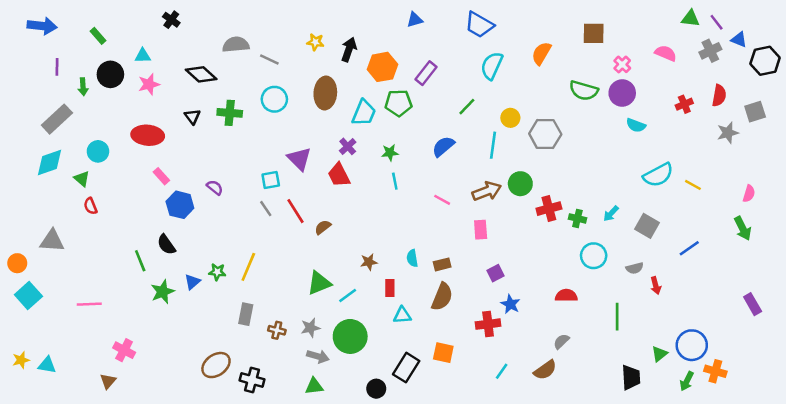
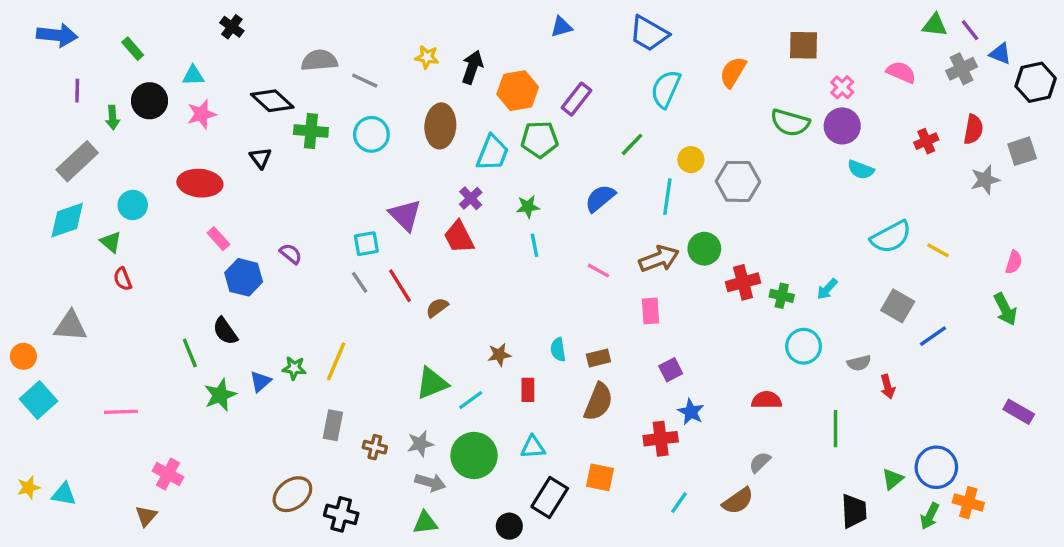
green cross: (230, 113) -> (311, 131), moved
gray square: (647, 226) -> (898, 306), moved
purple rectangle: (753, 304) -> (1019, 412), turned -30
cyan triangle: (402, 315) -> (533, 447), moved

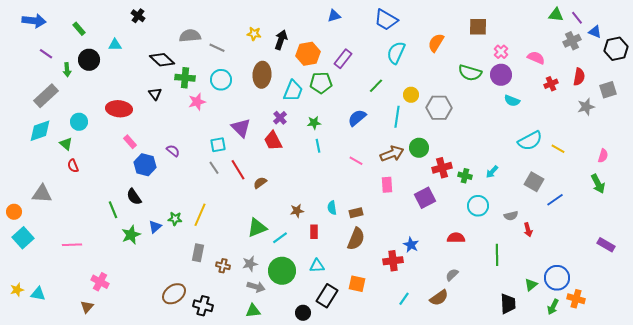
pink semicircle: (901, 72) -> (536, 58), moved
purple line: (77, 91) -> (46, 54), turned -56
pink star: (202, 114) -> (197, 102), moved
purple square: (671, 370) -> (425, 198), moved, size x1.5

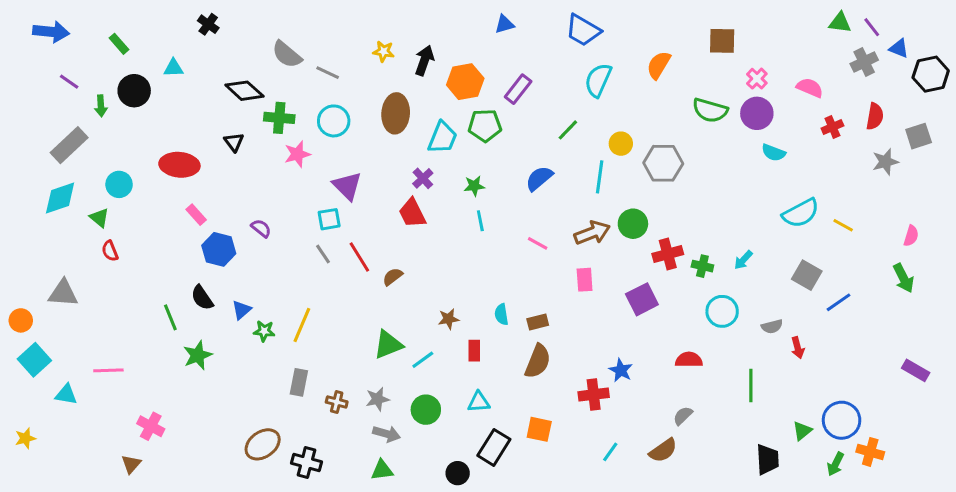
gray semicircle: (190, 36) -> (287, 54), turned -135
purple triangle: (241, 128) -> (347, 186), moved
blue triangle: (155, 227) -> (241, 310), moved
green circle: (282, 271) -> (426, 410), size x0.7
cyan triangle: (38, 294) -> (66, 395), moved

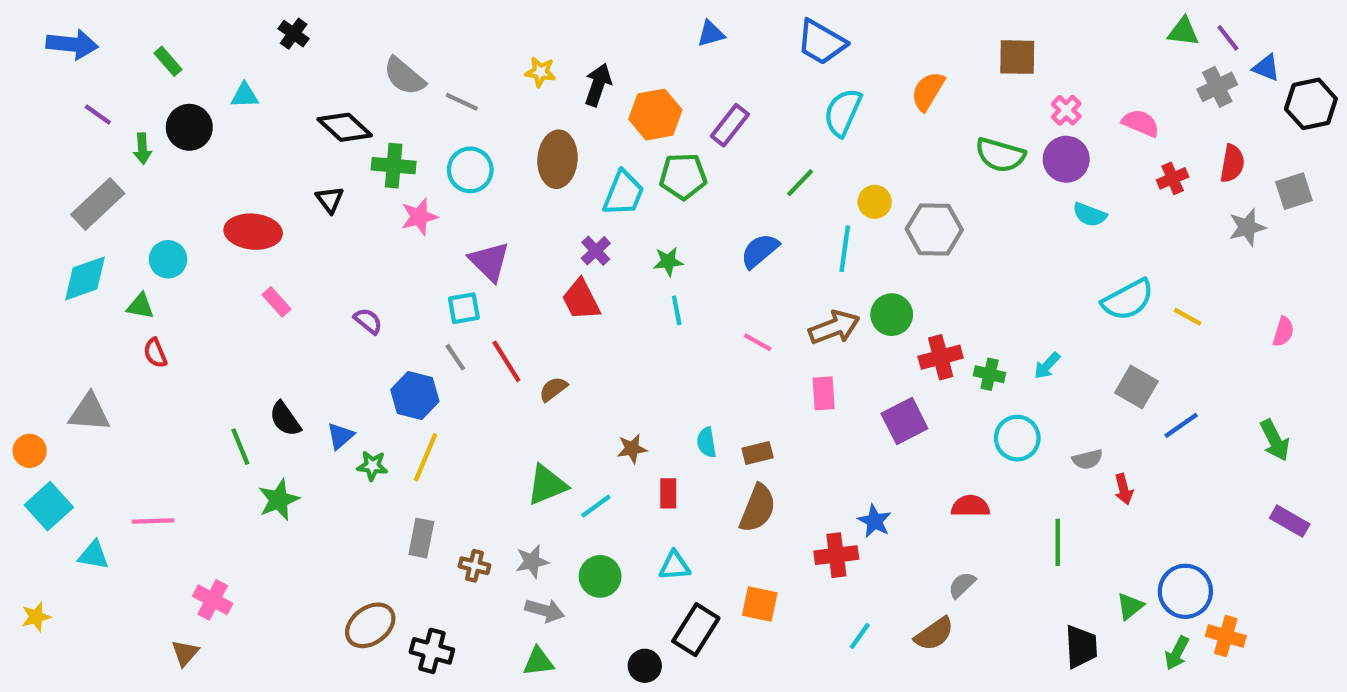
green triangle: (99, 218) -> (140, 306), turned -30
blue hexagon: (219, 249) -> (415, 395), moved
green arrow: (903, 278) -> (1275, 440), moved

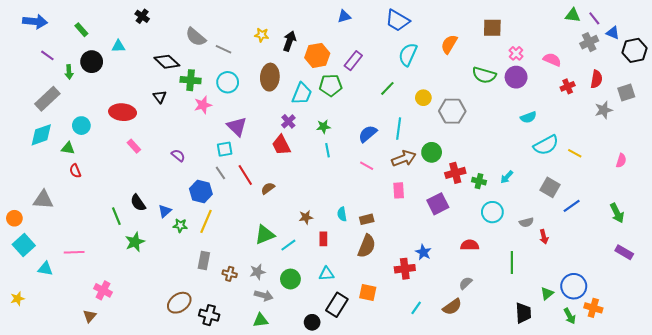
cyan semicircle: (1090, 215) -> (528, 117), moved, turned -42
cyan line: (845, 249) -> (399, 129), moved
blue semicircle: (760, 251) -> (368, 134), moved
green arrow: (1177, 653) -> (570, 316), turned -56

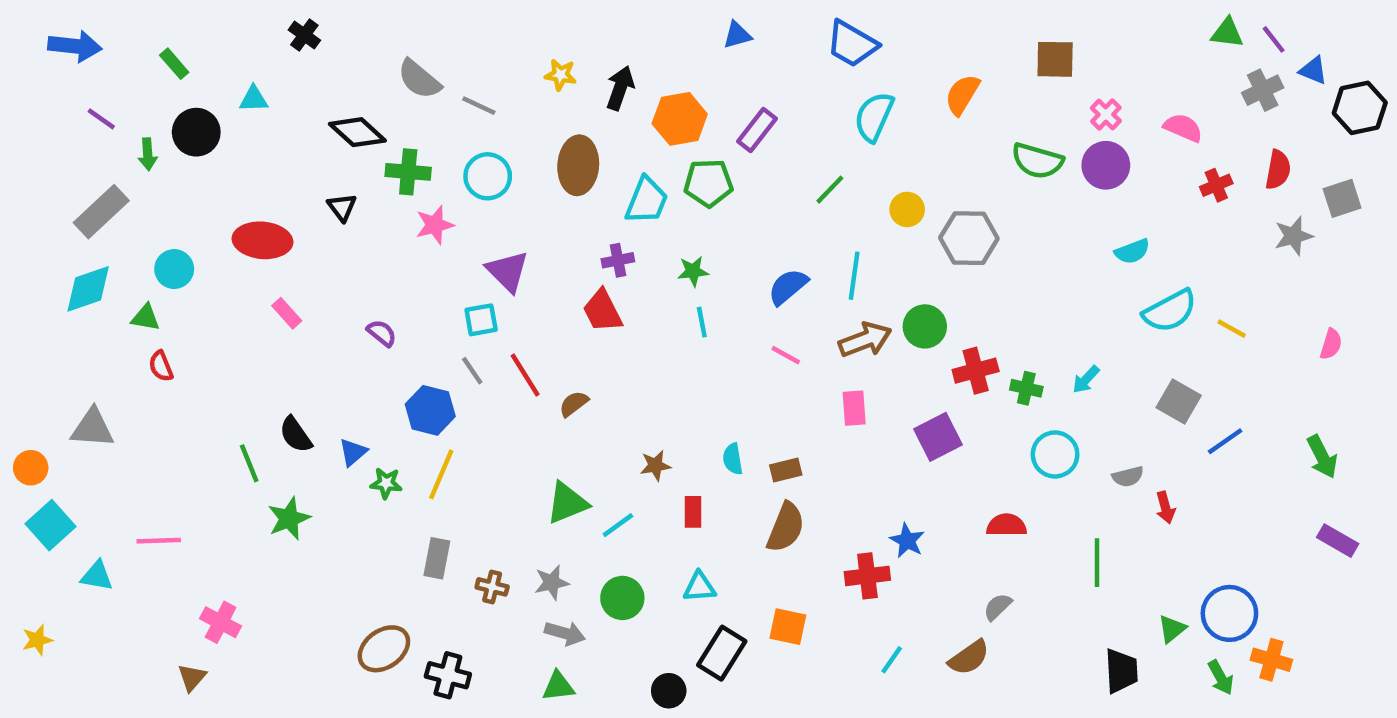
purple cross: (288, 121) -> (618, 260), turned 32

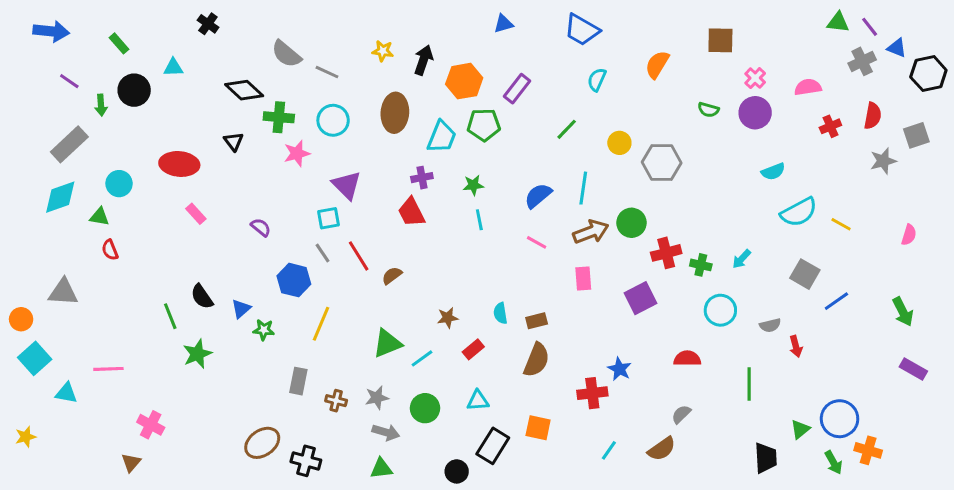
cyan semicircle: (874, 117) -> (597, 80), size x0.7
pink semicircle: (1183, 128) -> (808, 87), turned -32
green semicircle: (1037, 161) -> (708, 110), size x0.6
yellow line: (441, 474) -> (321, 324), moved
red rectangle: (693, 512) -> (473, 349), turned 50

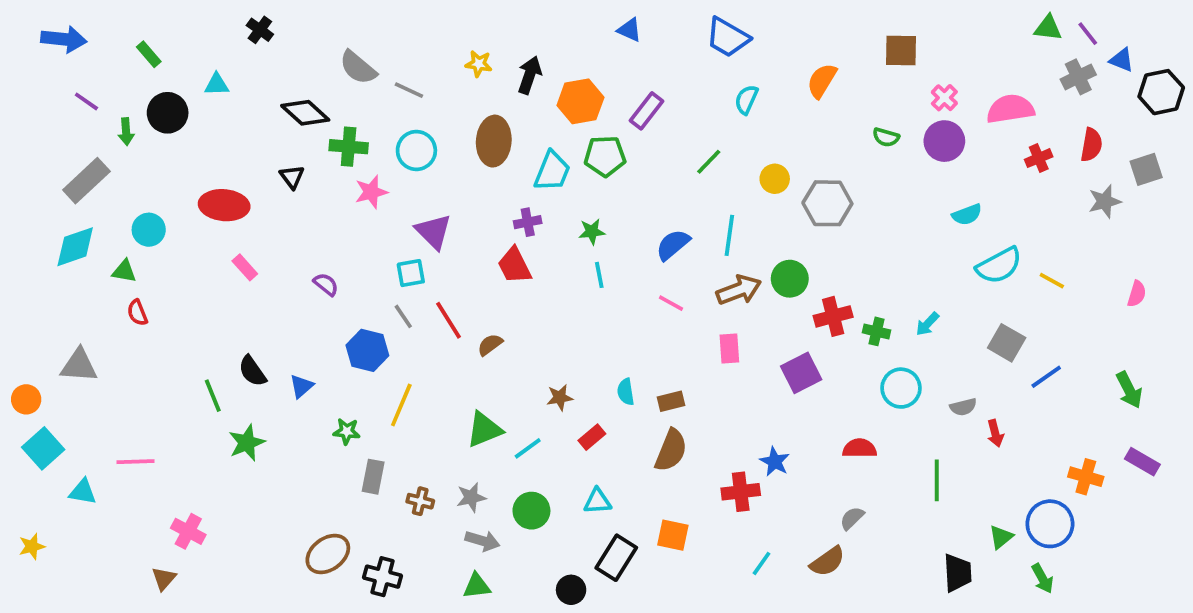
blue triangle: (503, 24) -> (629, 30), turned 40
pink semicircle: (808, 87) -> (1010, 109), size x1.4
green star: (264, 330) -> (347, 431), moved
orange cross: (868, 450) -> (1086, 477), moved

